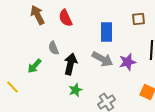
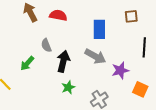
red semicircle: (65, 18) -> (58, 15), turned 126
purple star: (127, 62) -> (120, 70), moved

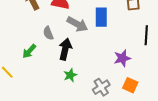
gray arrow: (95, 56) -> (77, 24), moved
orange square: (140, 89) -> (130, 85), moved

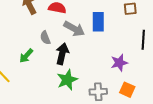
green star: (70, 75) -> (67, 80), size x1.5
gray cross: (101, 87) -> (98, 92), turned 30

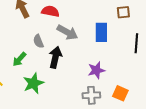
blue rectangle: (98, 22) -> (101, 32), moved
purple star: (119, 63) -> (96, 70), moved
green star: (67, 80) -> (33, 83), moved

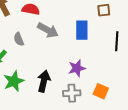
black arrow: (55, 57) -> (44, 81), moved

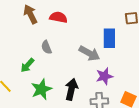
gray arrow: (48, 30) -> (89, 53), moved

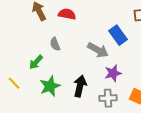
blue rectangle: (109, 38) -> (118, 35), turned -36

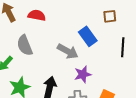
gray semicircle: (55, 44) -> (25, 45), size x1.5

